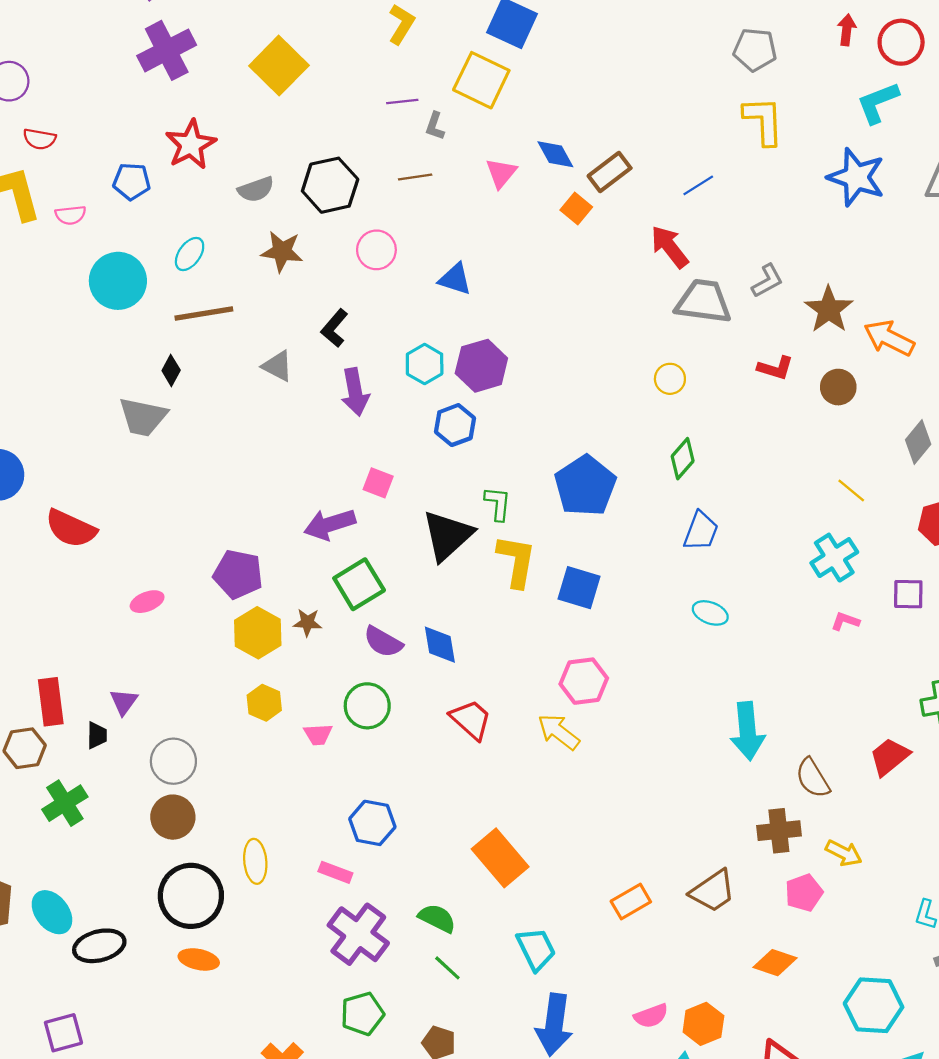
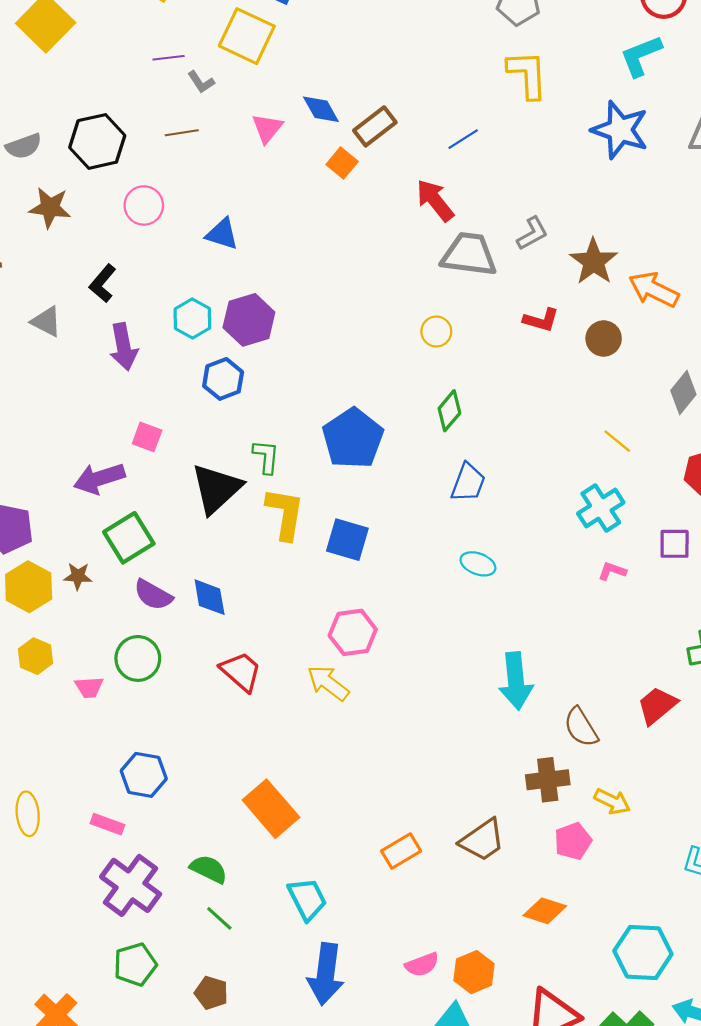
gray L-shape: (435, 126) -> (201, 82), turned -52

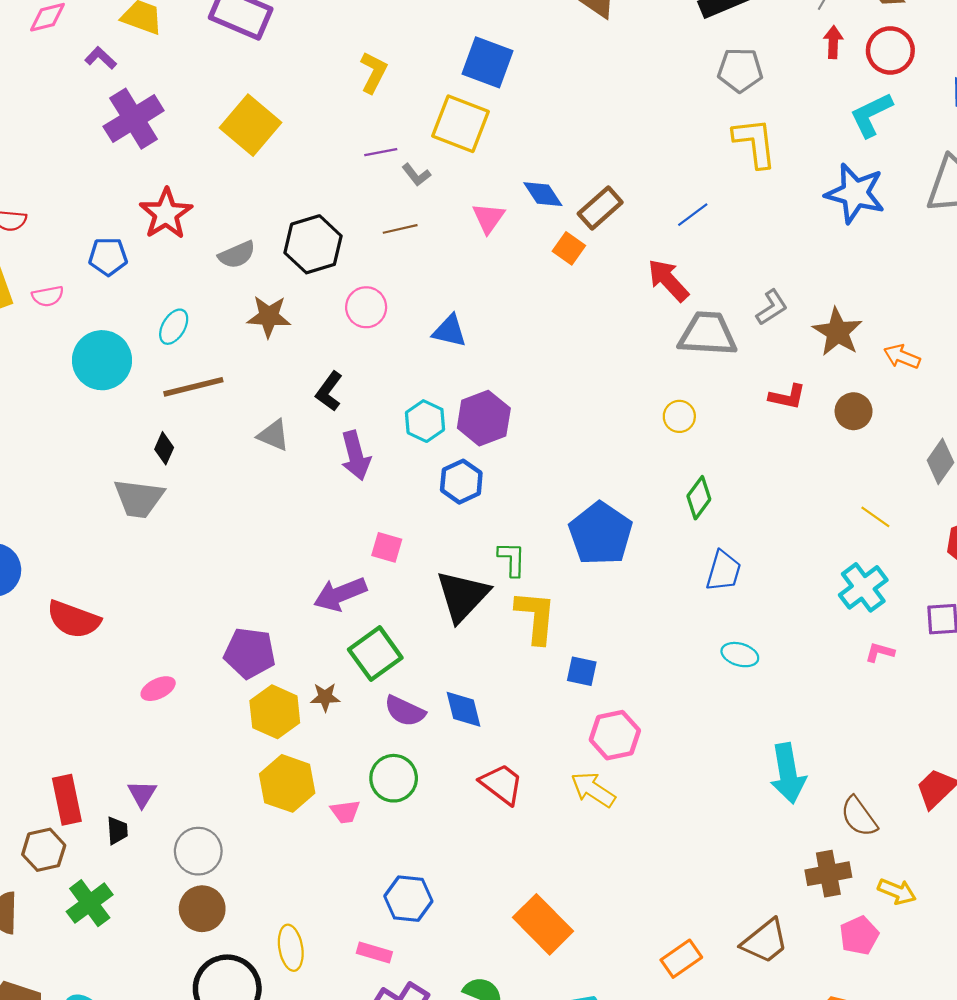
orange arrow: (654, 290) -> (902, 357), size x0.7
blue square: (347, 540) -> (582, 671), moved, size x0.7
yellow hexagon: (36, 656) -> (287, 783), size x1.5

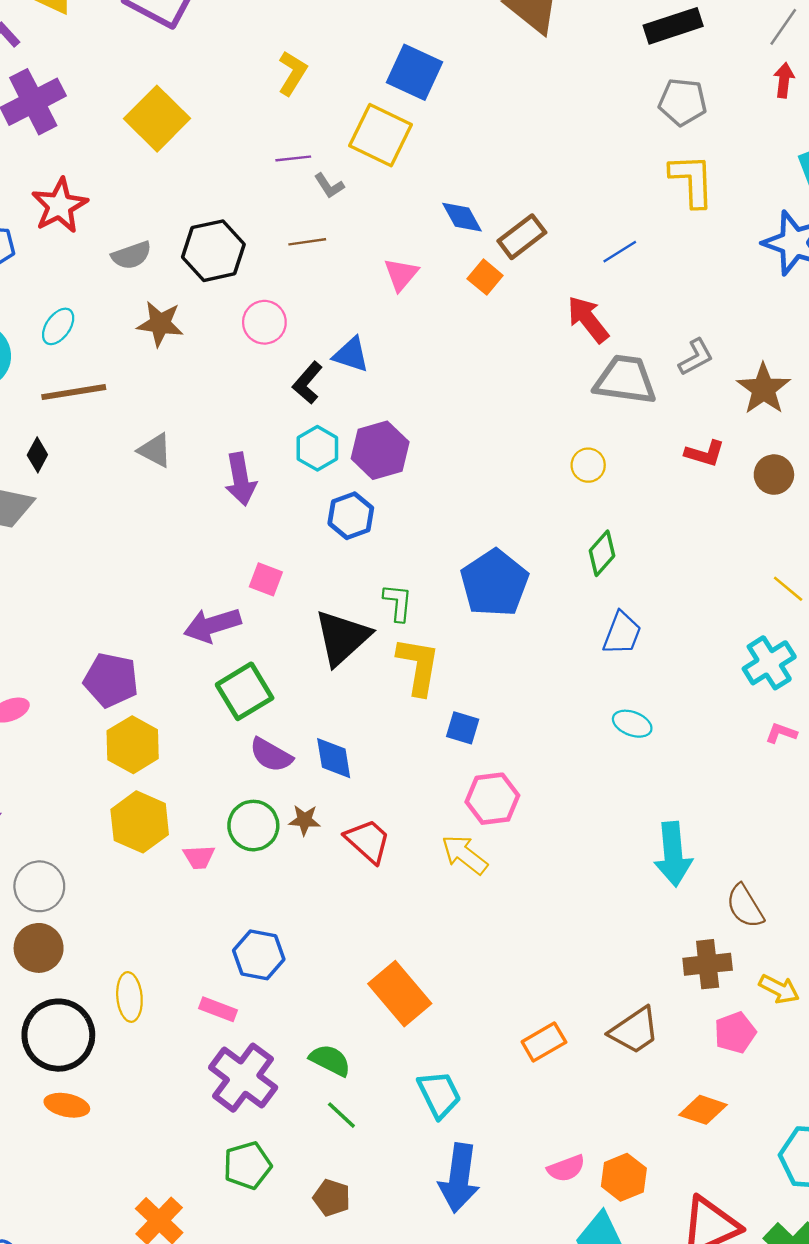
pink triangle: (488, 218) -> (401, 274), moved
black L-shape: (329, 391) -> (308, 383), moved
brown star: (325, 697) -> (304, 820), moved

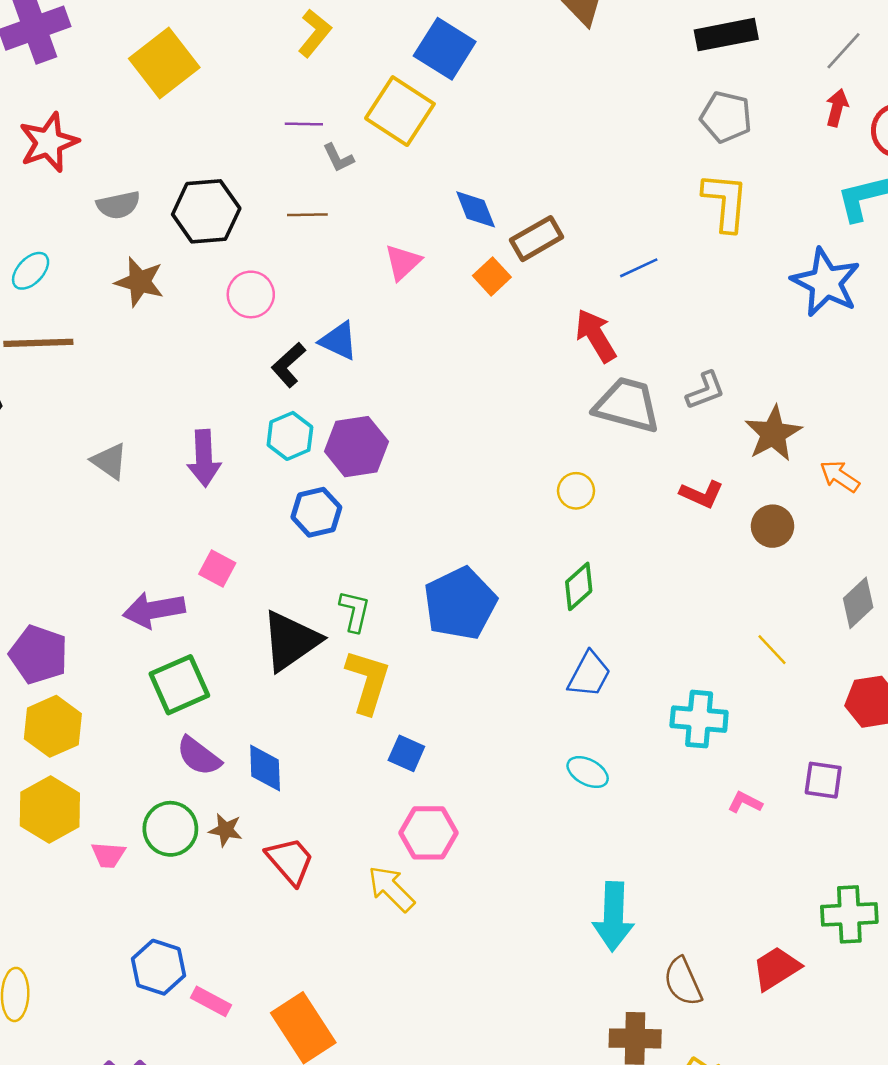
gray triangle: (155, 450) -> (110, 461), moved
cyan cross: (769, 663) -> (699, 719), moved, turned 30
pink rectangle: (218, 1009) -> (211, 1001), moved

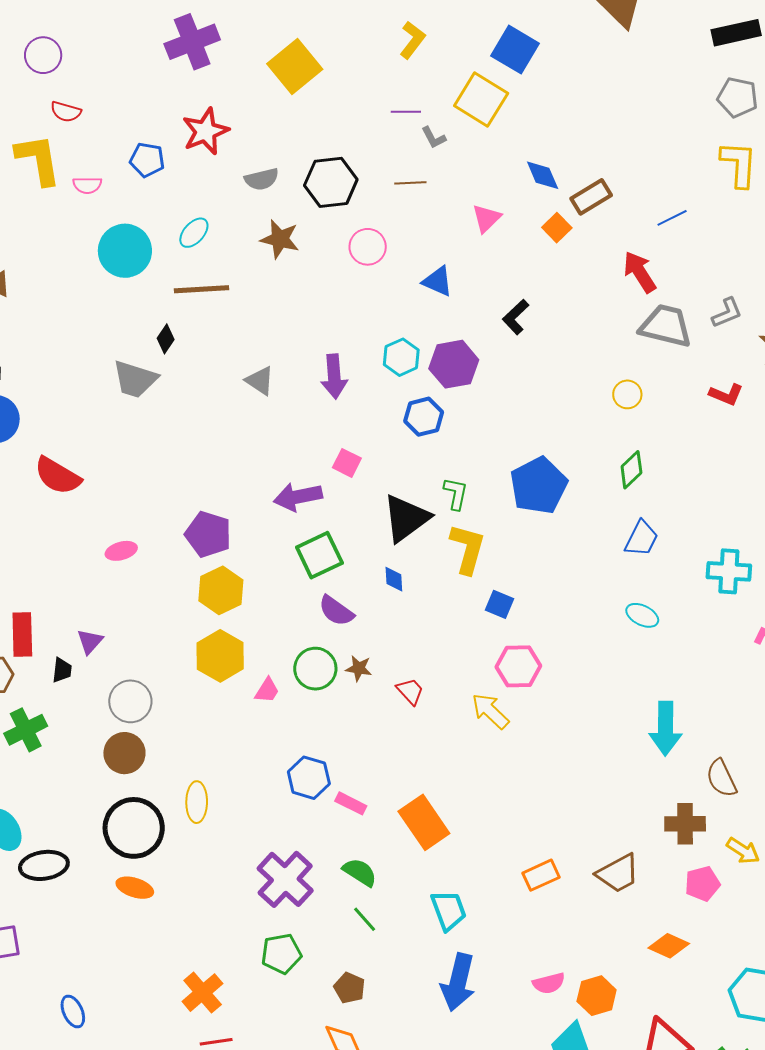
black L-shape: (288, 365) -> (516, 317), moved
blue diamond: (265, 768) -> (394, 579), moved, size x0.7
pink trapezoid: (108, 855) -> (267, 690), turned -60
red trapezoid: (290, 861) -> (410, 691), size x0.7

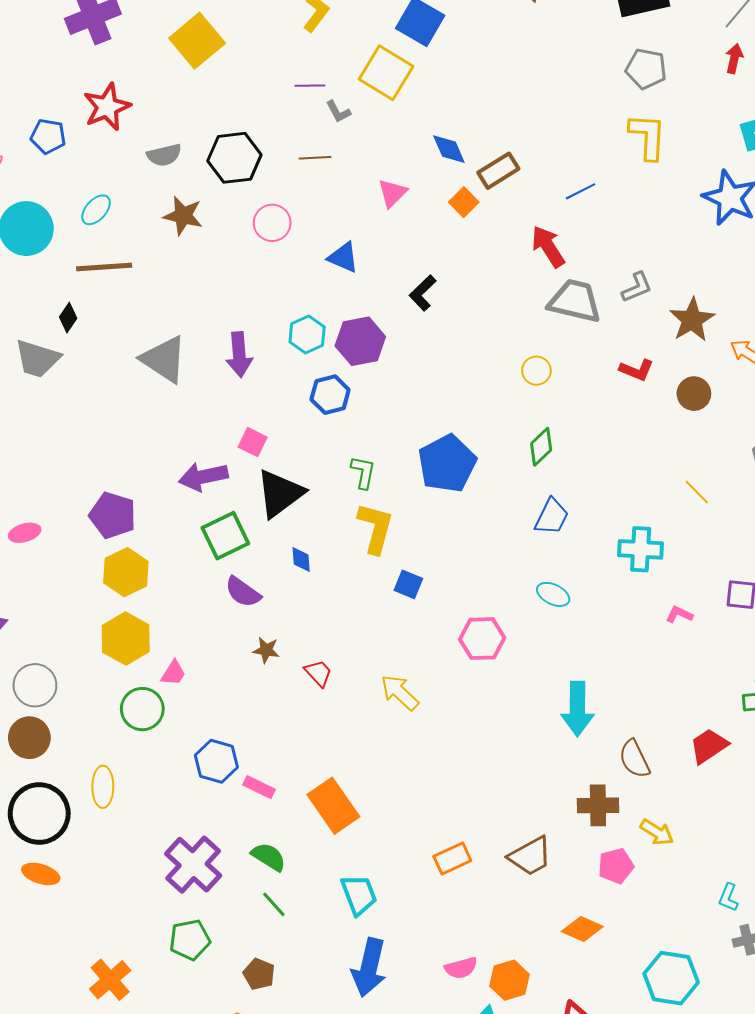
gray triangle: (260, 381) -> (164, 359), size x1.6
black triangle: (406, 518) -> (280, 493), moved
pink hexagon: (518, 666) -> (482, 639), moved
green circle: (315, 669) -> (142, 709), moved

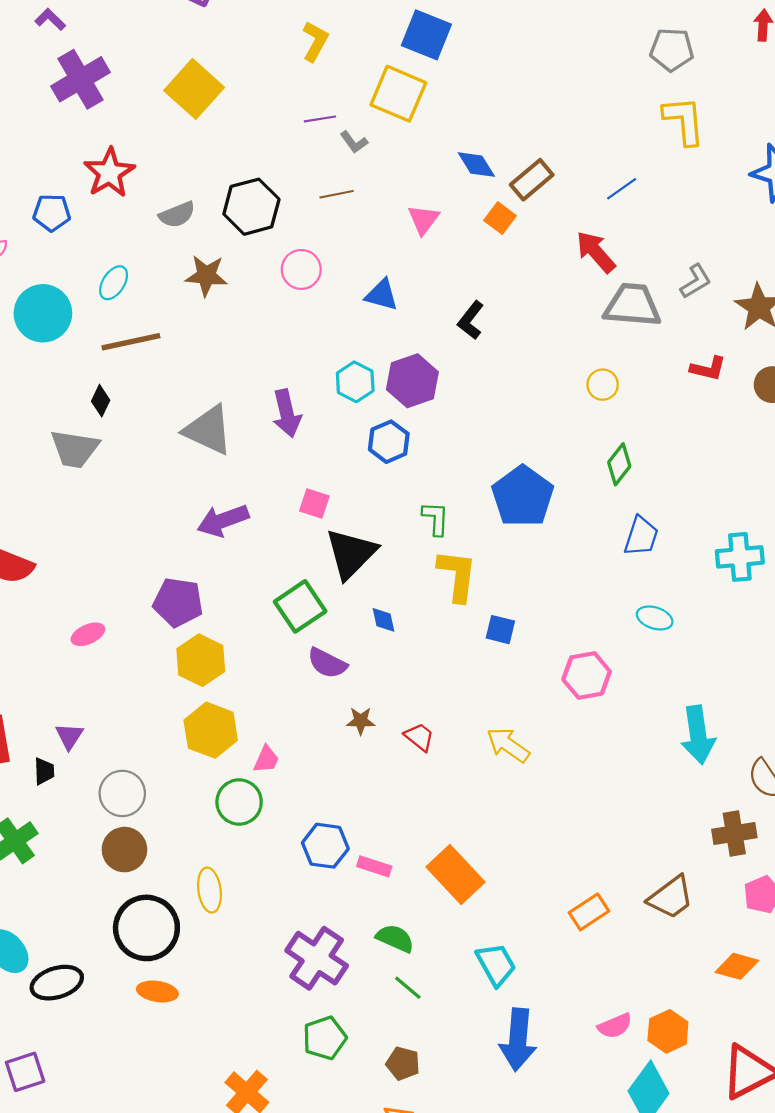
purple arrow: (203, 477) -> (223, 520), moved

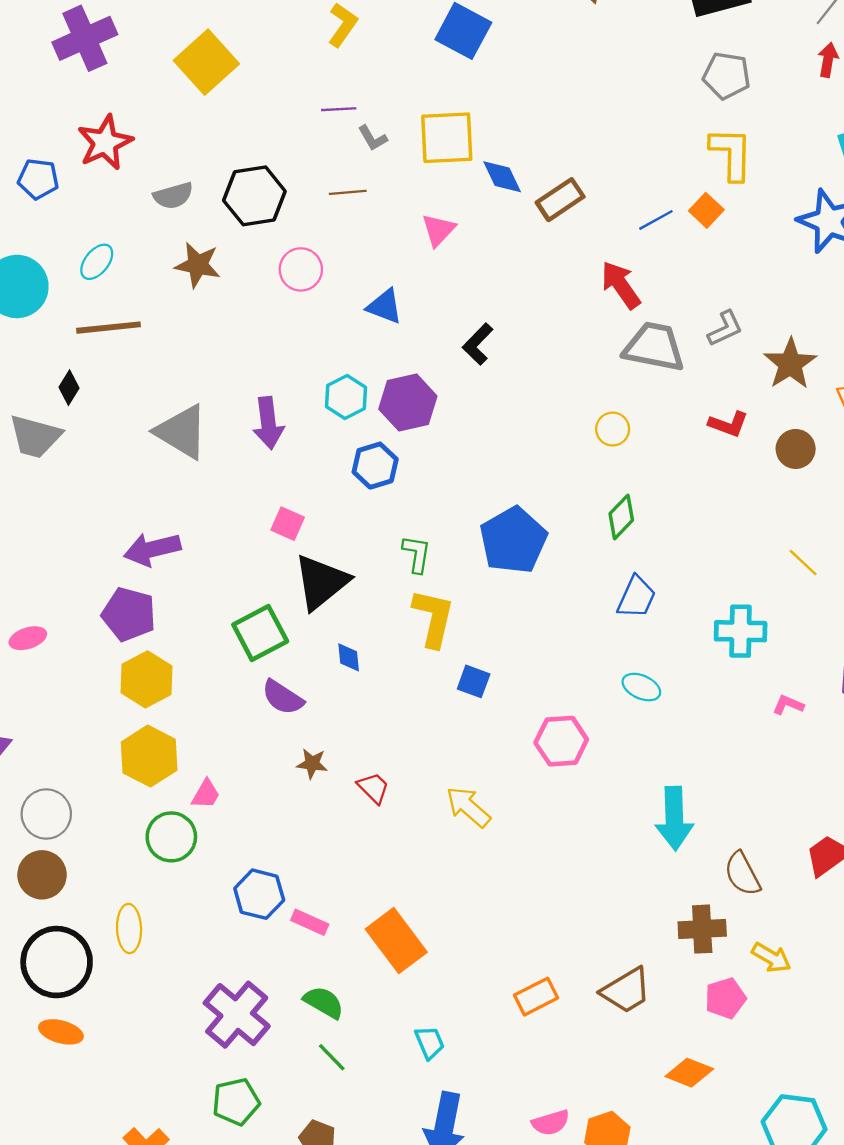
yellow square: (398, 94) -> (447, 138), moved, turned -32
orange square: (500, 218) -> (706, 210), moved
purple arrow: (223, 520) -> (152, 549), moved
cyan trapezoid: (496, 964) -> (430, 1042), size x0.7

